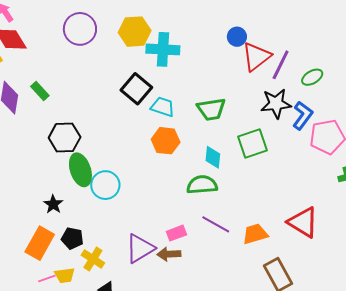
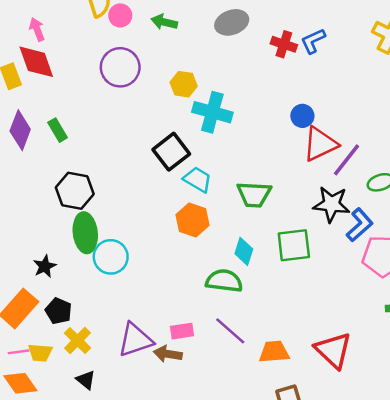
yellow hexagon: (135, 32) -> (184, 84), size x0.7

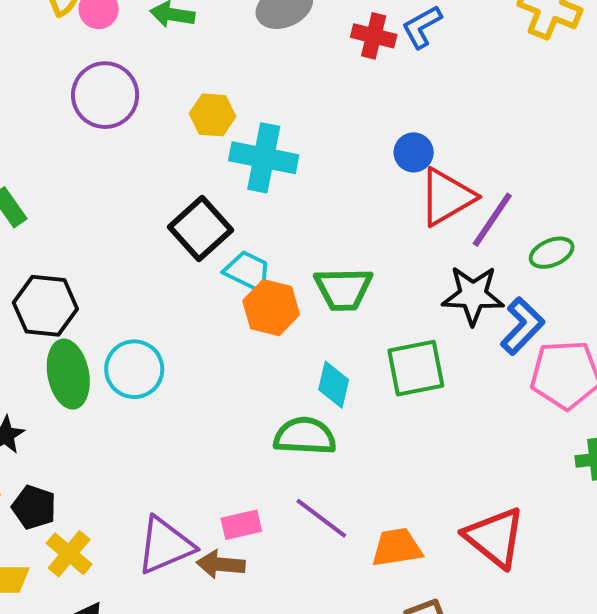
orange hexagon: (193, 220) -> (271, 308), moved
cyan circle: (111, 257) -> (134, 369), moved

